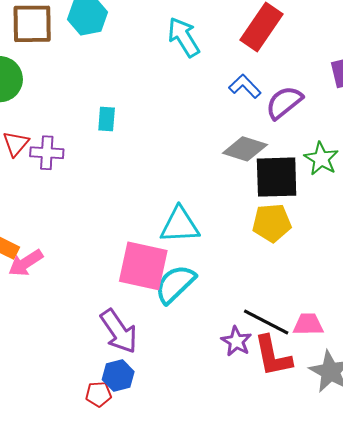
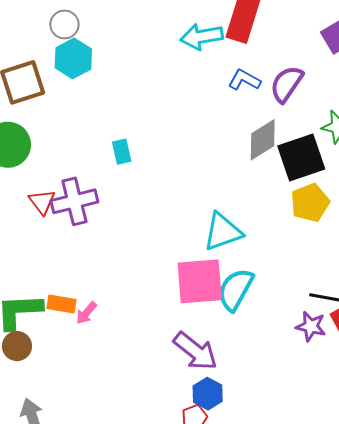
cyan arrow: (184, 37) -> (201, 37), moved, turned -51
gray diamond: (245, 149) -> (263, 140), turned -33
purple cross: (47, 153) -> (74, 201), size x1.4
pink arrow: (26, 263) -> (86, 313), size x0.7

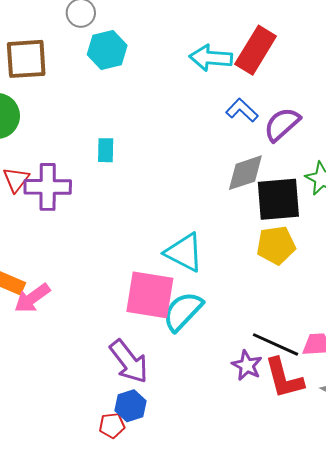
cyan hexagon: (73, 58) -> (107, 50), moved
cyan triangle: (223, 232) -> (184, 252), turned 33
pink arrow: (86, 313) -> (32, 298), size x1.5

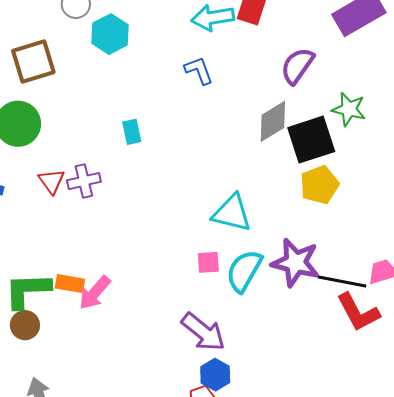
blue L-shape: (242, 110) -> (199, 70), moved, turned 40
purple cross: (48, 187) -> (84, 181), size x0.7
pink square: (150, 295) -> (208, 262), size x0.5
purple star: (247, 365) -> (295, 263), moved, size x1.6

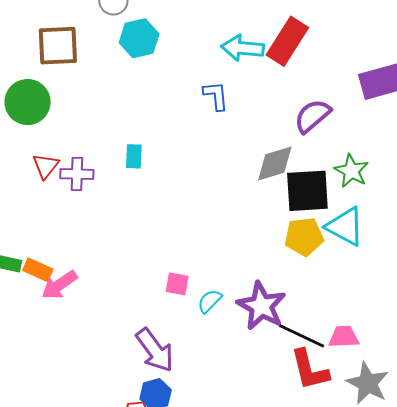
cyan rectangle: (132, 132) -> (134, 156), moved
cyan triangle: (232, 213) -> (345, 226), moved
cyan semicircle: (244, 271) -> (210, 301), size x0.6

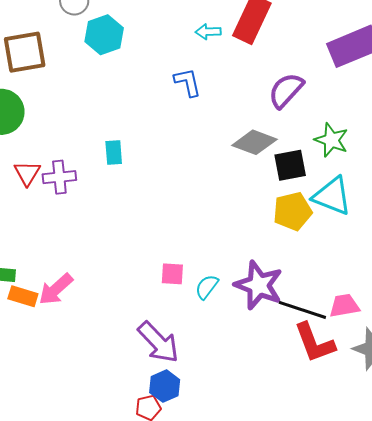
cyan arrow: (243, 48) -> (208, 32), size x0.6
gray diamond: (275, 164) -> (254, 142), turned 45
black square: (307, 191) -> (290, 165), size x0.7
orange rectangle: (38, 270) -> (23, 296), moved

